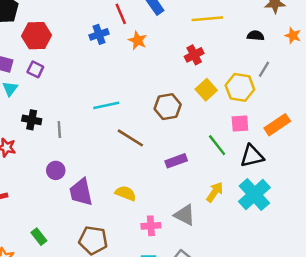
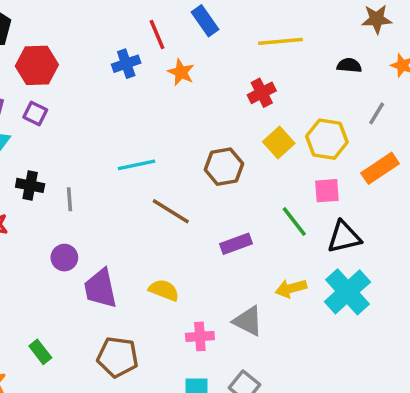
gray line: (264, 69) -> (377, 113), moved
orange rectangle: (277, 125) -> (380, 168), moved
yellow arrow: (215, 192) -> (291, 288), turned -140

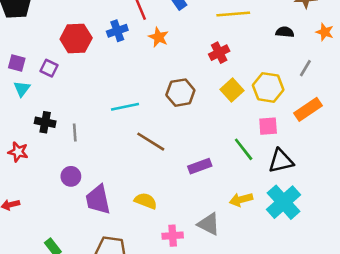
red hexagon: (37, 65) -> (76, 38), moved
brown hexagon: (224, 167) -> (180, 93), moved

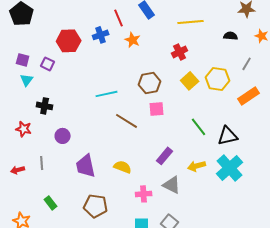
pink square: (268, 126) -> (157, 109), moved
gray line: (75, 133) -> (42, 163), moved
purple rectangle: (200, 166) -> (165, 156), moved, turned -30
purple circle: (71, 176) -> (63, 136), moved

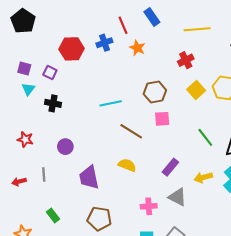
black cross: (45, 106) -> (53, 103), moved
yellow semicircle: (123, 167) -> (127, 165), moved

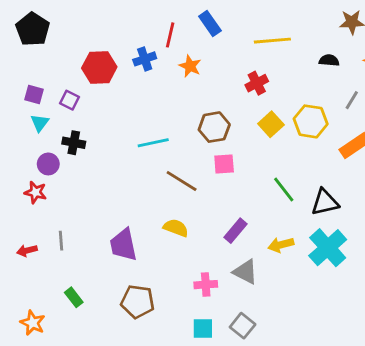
red line: (123, 25) -> (170, 35), turned 36
purple circle: (65, 147) -> (48, 164), moved

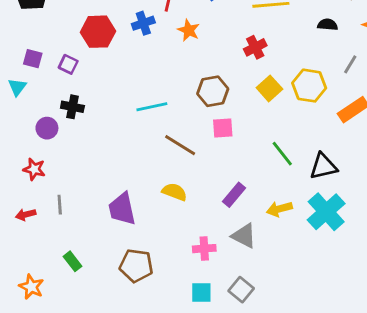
cyan triangle: (40, 123) -> (17, 87), moved
red star: (35, 192) -> (34, 169), moved

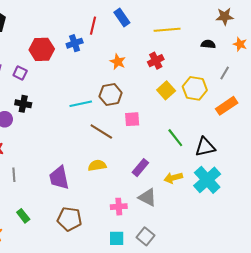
orange star: (189, 30) -> (118, 62), moved
brown hexagon: (213, 91) -> (111, 95), moved
yellow semicircle: (174, 192) -> (97, 165), turned -30

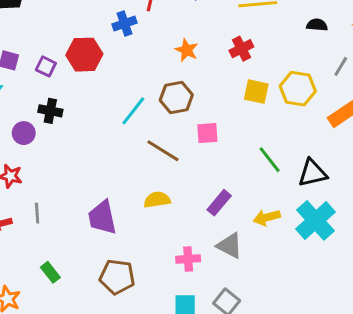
red hexagon: (42, 49) -> (84, 55), moved
yellow square: (166, 90) -> (256, 92), turned -36
cyan line: (81, 104) -> (133, 111), turned -40

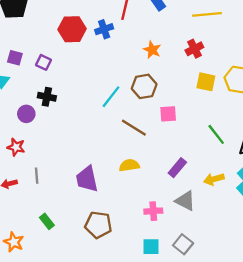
red hexagon: (84, 55) -> (72, 29), moved

